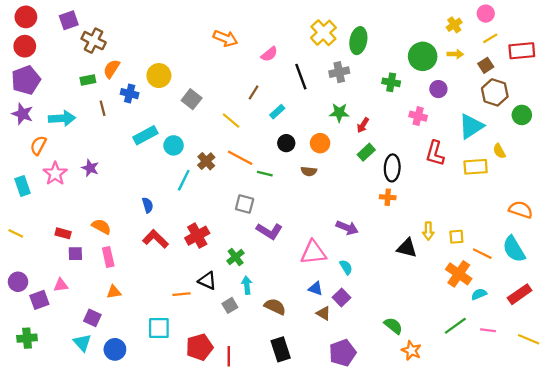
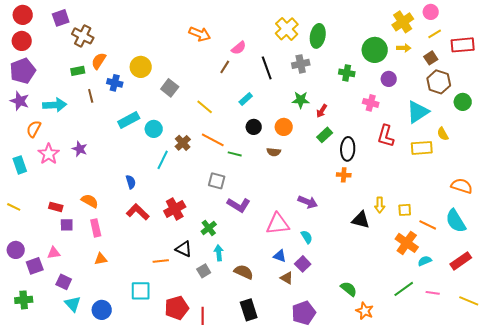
yellow cross: (454, 25) -> (403, 22), size x1.5
brown line: (254, 92) -> (225, 67), moved
purple square: (92, 318) -> (64, 282), moved

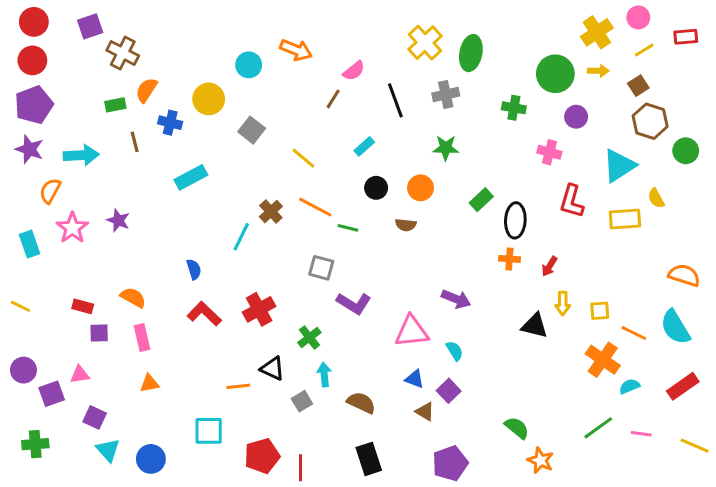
red rectangle: (463, 45) -> (686, 37), moved, size x0.7
red arrow: (322, 111) -> (549, 266), moved
cyan circle: (154, 129) -> (249, 65), moved

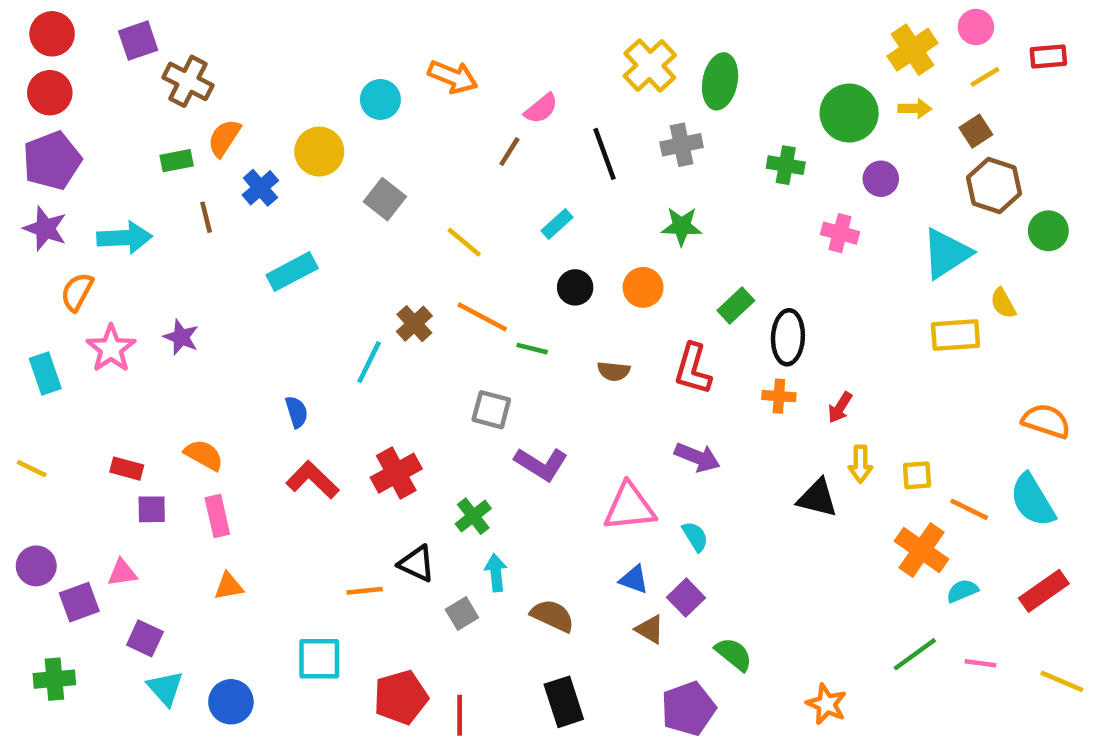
blue cross: (170, 123) -> (260, 188), turned 35
red L-shape: (572, 201) -> (693, 369), moved
brown semicircle: (406, 225) -> (614, 371), moved
green semicircle: (517, 428) -> (734, 654), moved

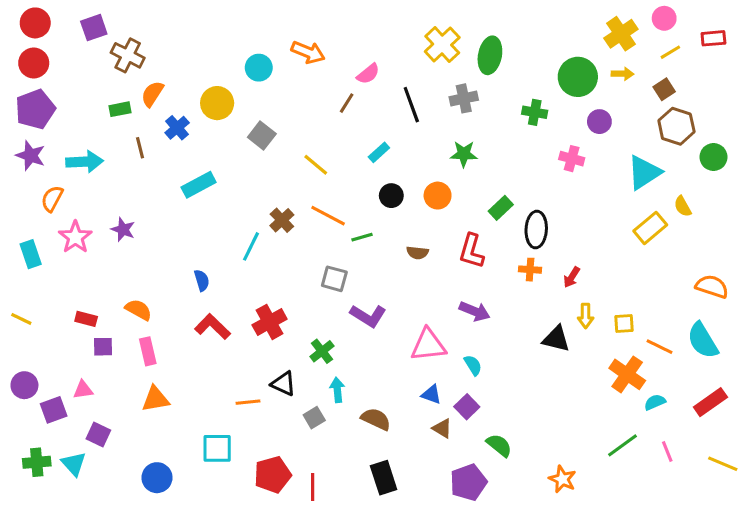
yellow rectangle: (956, 335) -> (650, 228), turned -36
green line: (532, 349) -> (362, 237), turned -30
orange triangle: (229, 586) -> (155, 399), size x1.4
pink line: (980, 663) -> (667, 451), turned 60
cyan triangle: (165, 688) -> (74, 464), moved

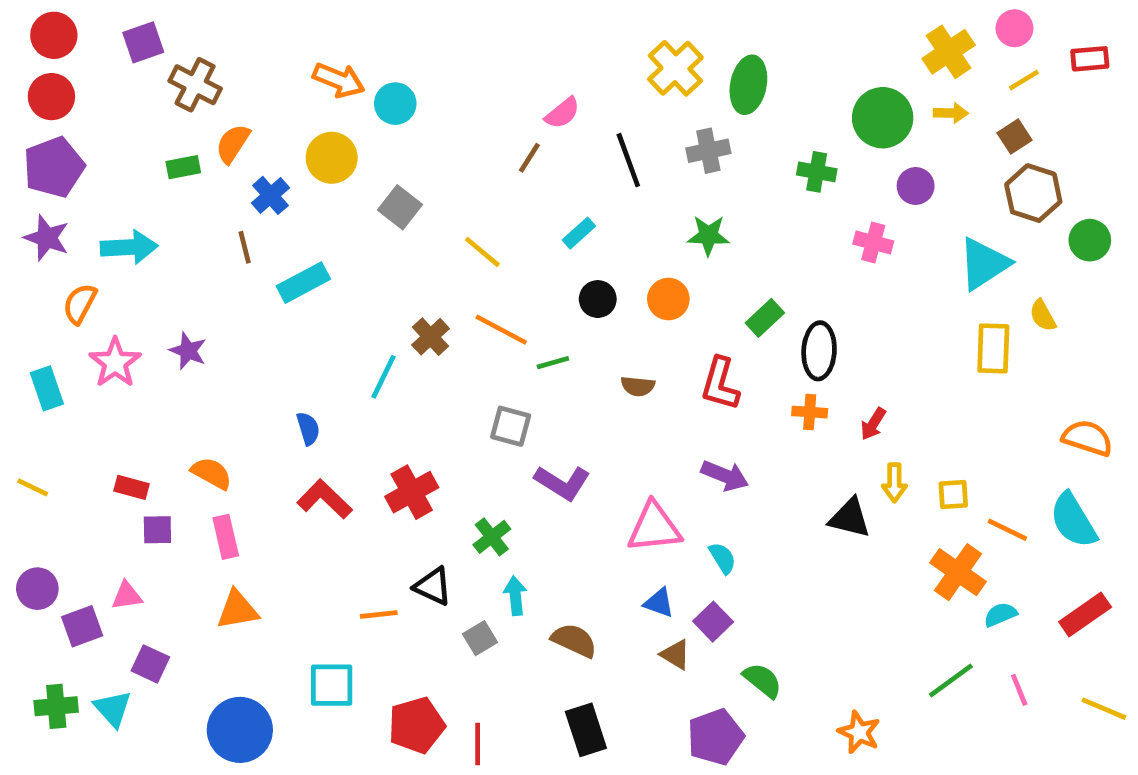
orange arrow: (308, 52) -> (339, 80), moved
brown line: (140, 148) -> (245, 247), moved
yellow rectangle: (650, 228) -> (993, 348), turned -48
blue circle: (157, 478) -> (240, 730), size x1.4

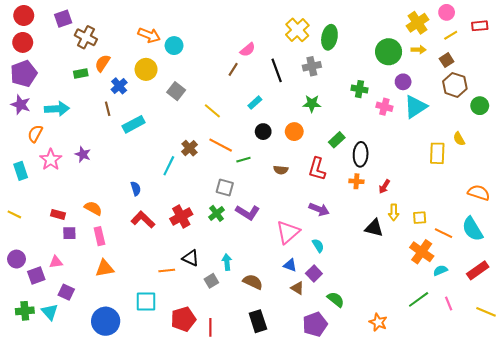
green cross: (817, 172) -> (360, 89), moved
cyan triangle: (984, 264) -> (415, 107), moved
pink triangle: (654, 527) -> (288, 232), turned -35
green cross: (492, 537) -> (217, 213), moved

